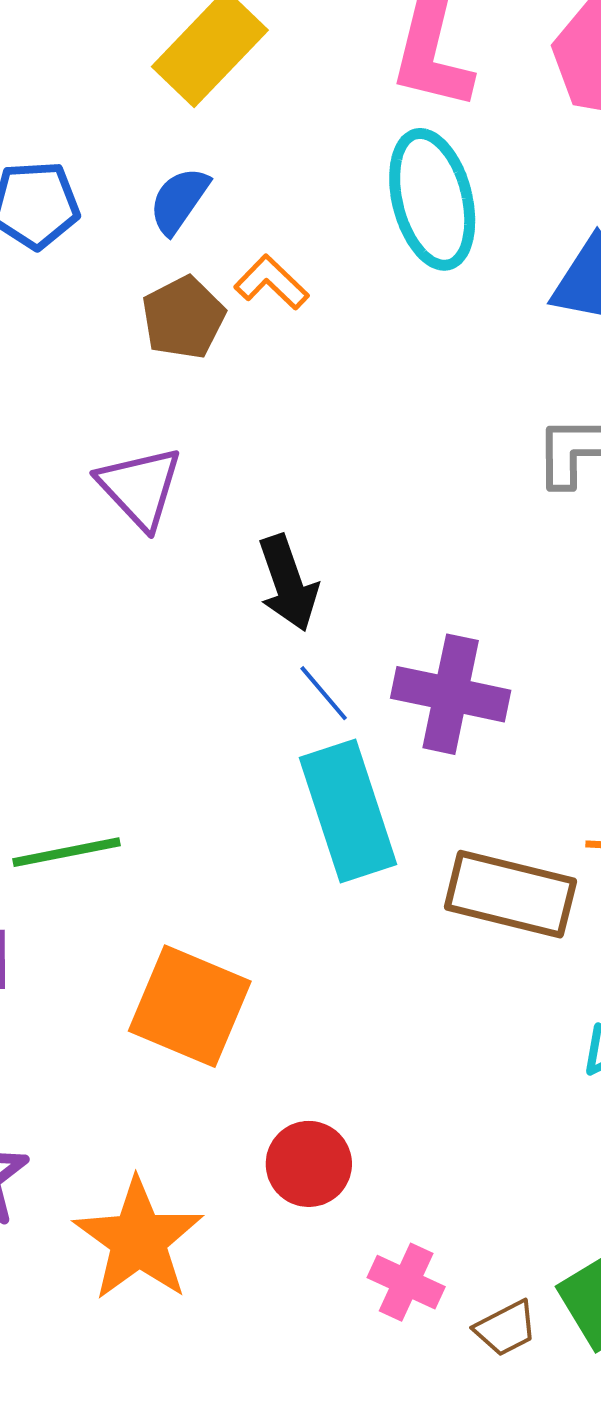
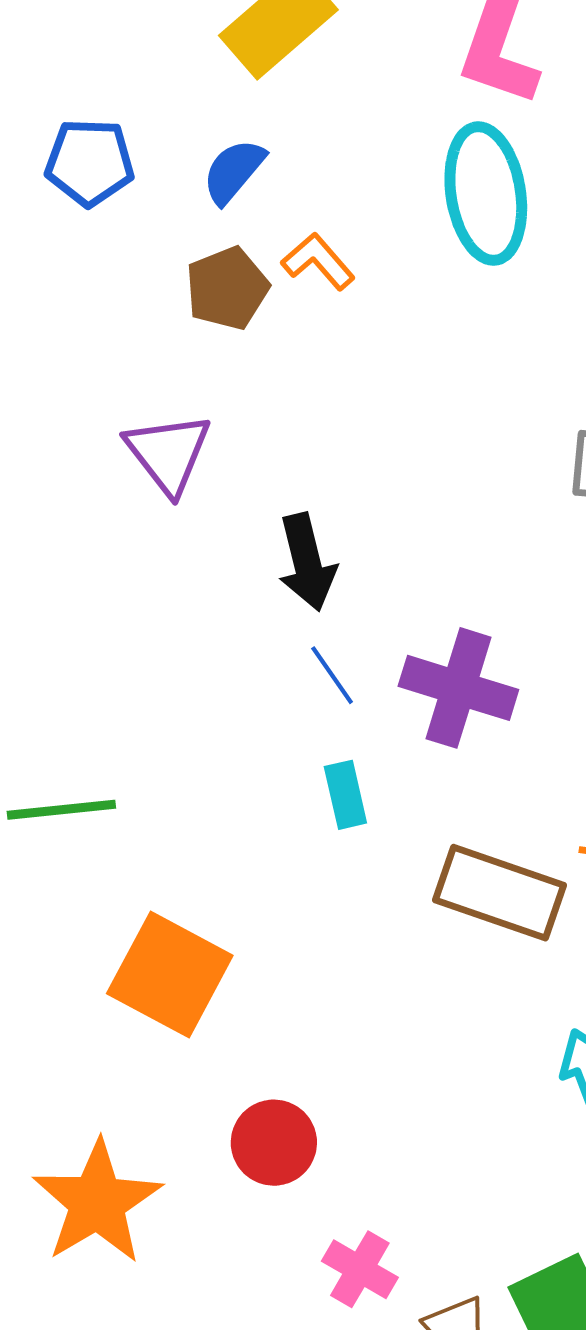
cyan rectangle: (348, 811) -> (345, 795), size x0.5

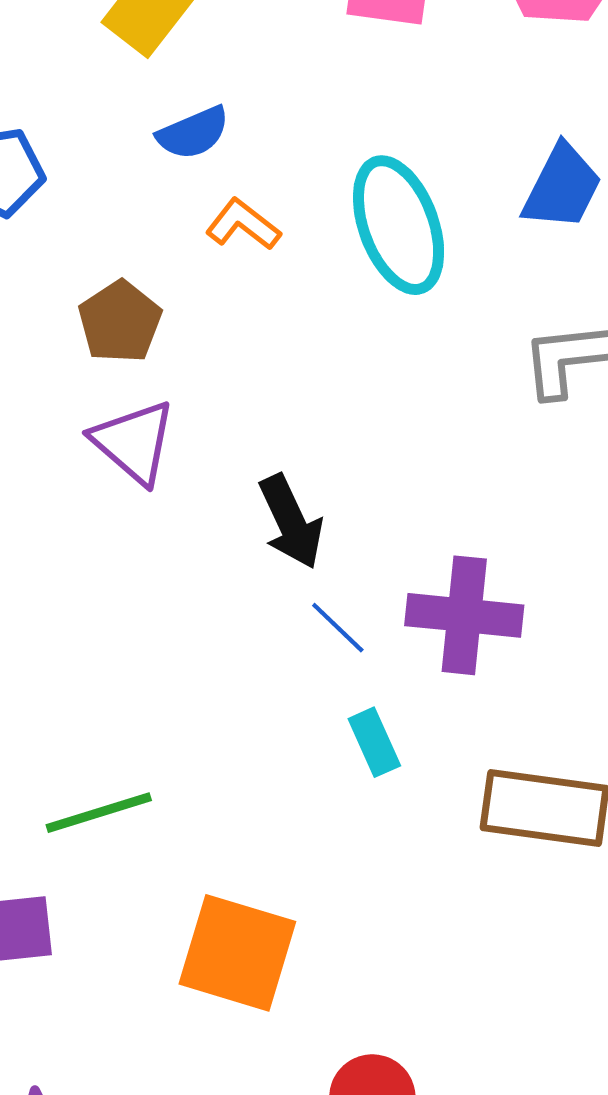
blue semicircle: (234, 171) -> (193, 133), moved, turned -142
cyan ellipse: (486, 194) -> (399, 225), moved
brown pentagon: (227, 288) -> (120, 322), moved

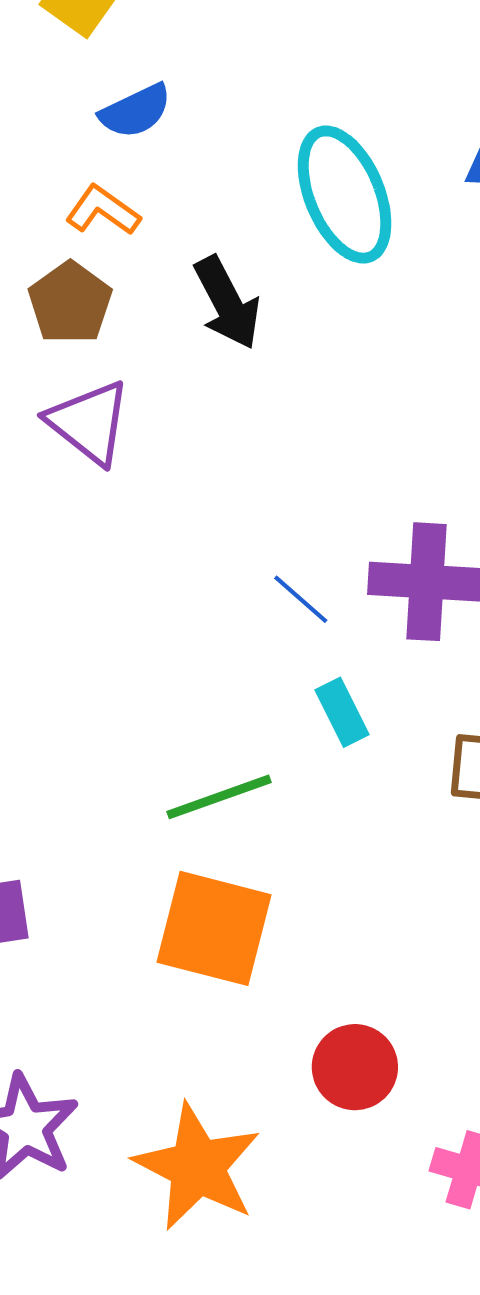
orange L-shape: (243, 224) -> (103, 210), moved
black arrow: (291, 522) -> (227, 303), moved
green line: (99, 813) -> (219, 797), moved

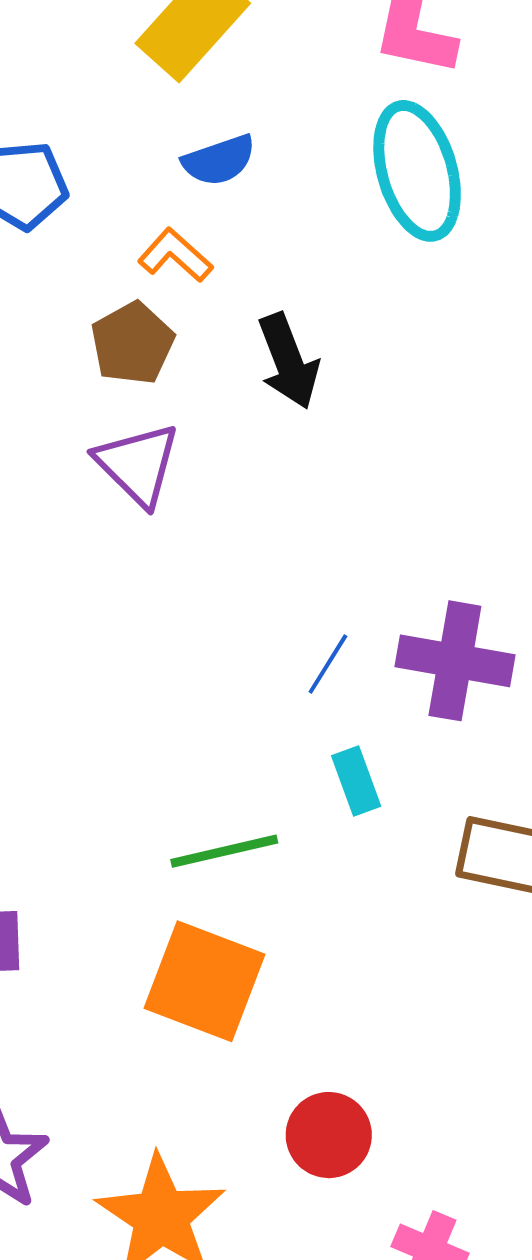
cyan ellipse: (345, 195) -> (417, 171), moved
blue line: (301, 599) -> (328, 664), turned 74

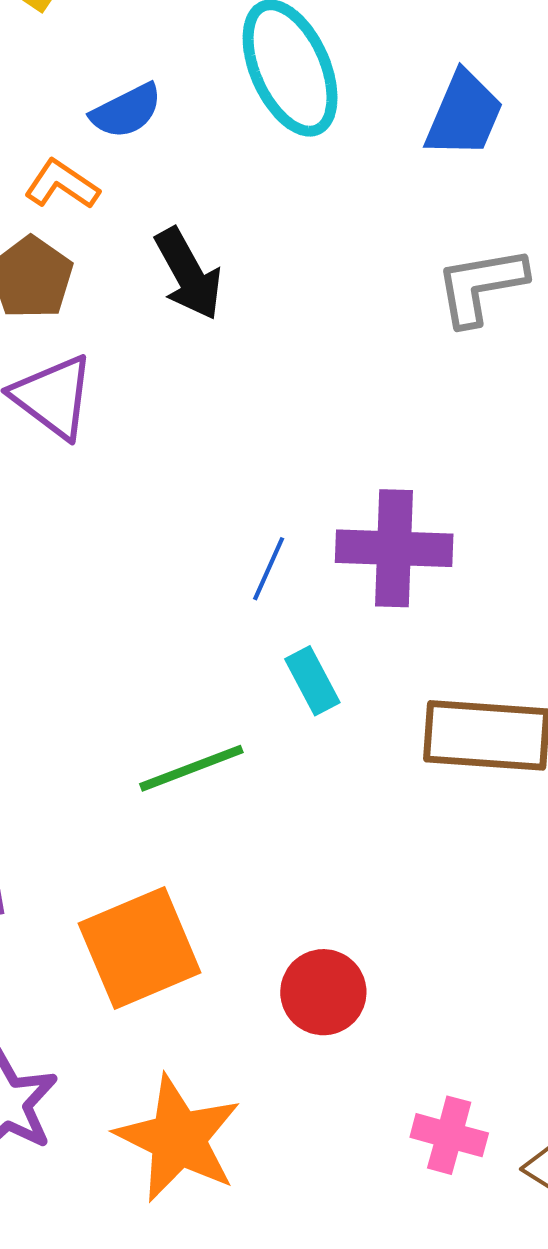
blue semicircle: (219, 160) -> (126, 111), moved
orange square: (204, 981) -> (140, 948), moved, turned -36
red circle: (329, 1135) -> (323, 992), moved

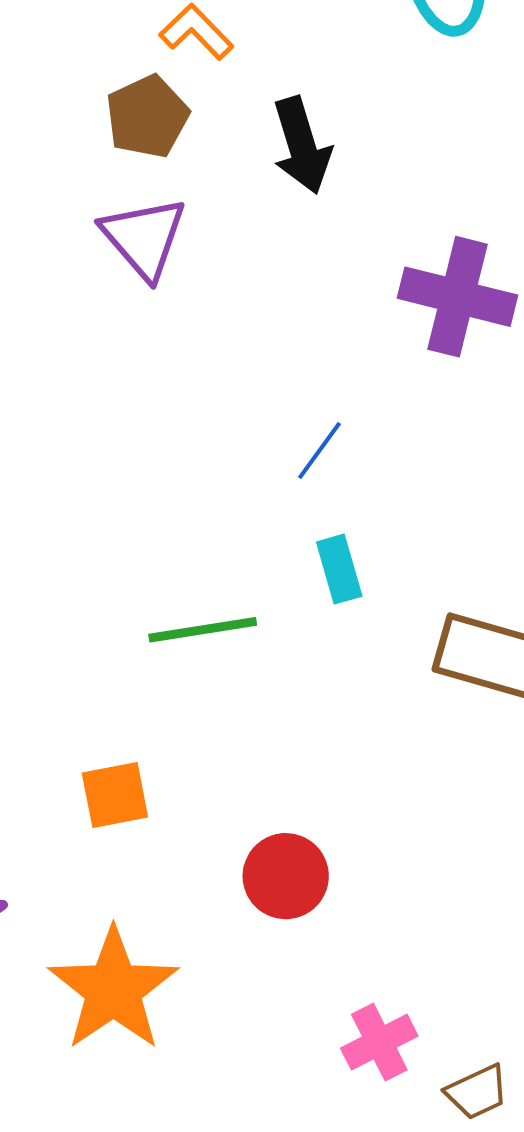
purple cross: (394, 548) -> (458, 297), moved
orange square: (140, 948) -> (115, 795), size x0.6
pink cross: (449, 1135) -> (379, 1042), turned 36

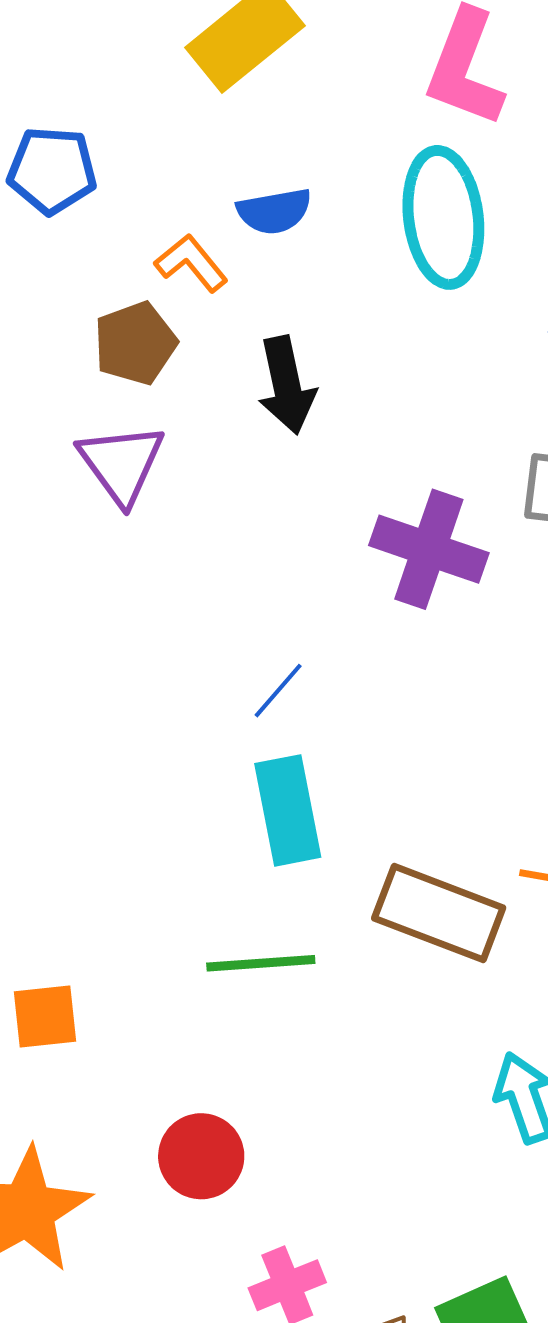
cyan rectangle: (339, 569) -> (288, 810), size x1.6
green line: (203, 630) -> (261, 963), moved
red circle: (286, 876) -> (201, 1156), moved

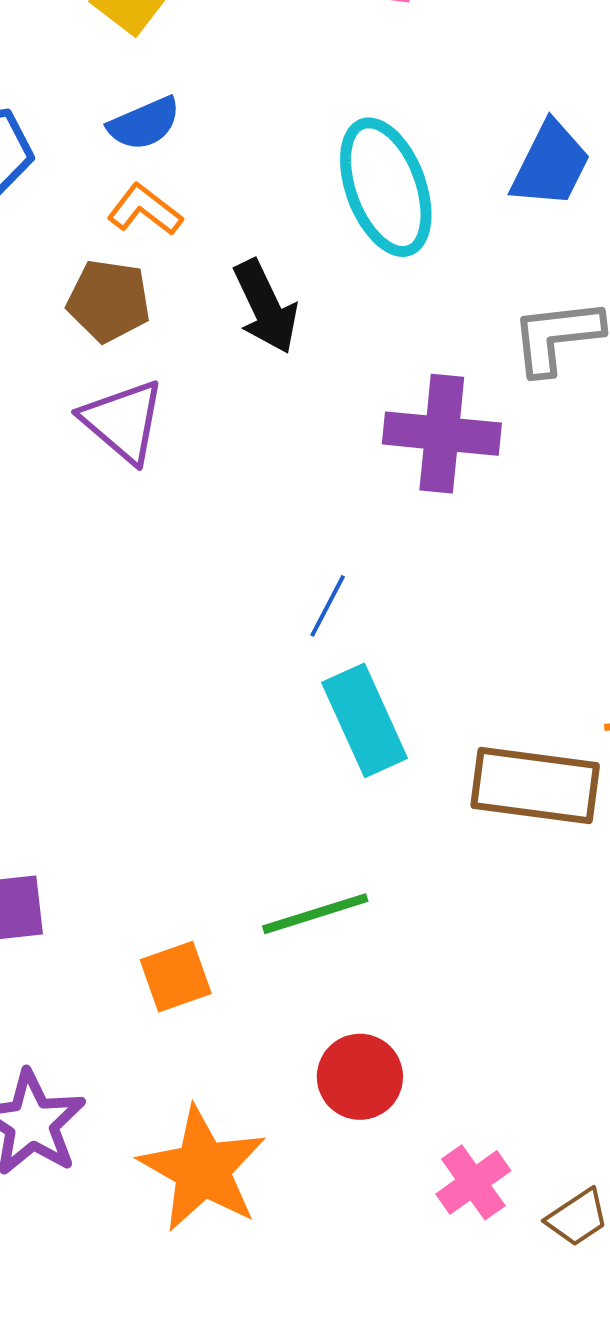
blue semicircle: (274, 211) -> (144, 124), moved
cyan ellipse: (443, 217) -> (386, 187), moved
brown pentagon: (135, 343) -> (109, 301), turned -30
green line: (261, 963) -> (315, 914), moved

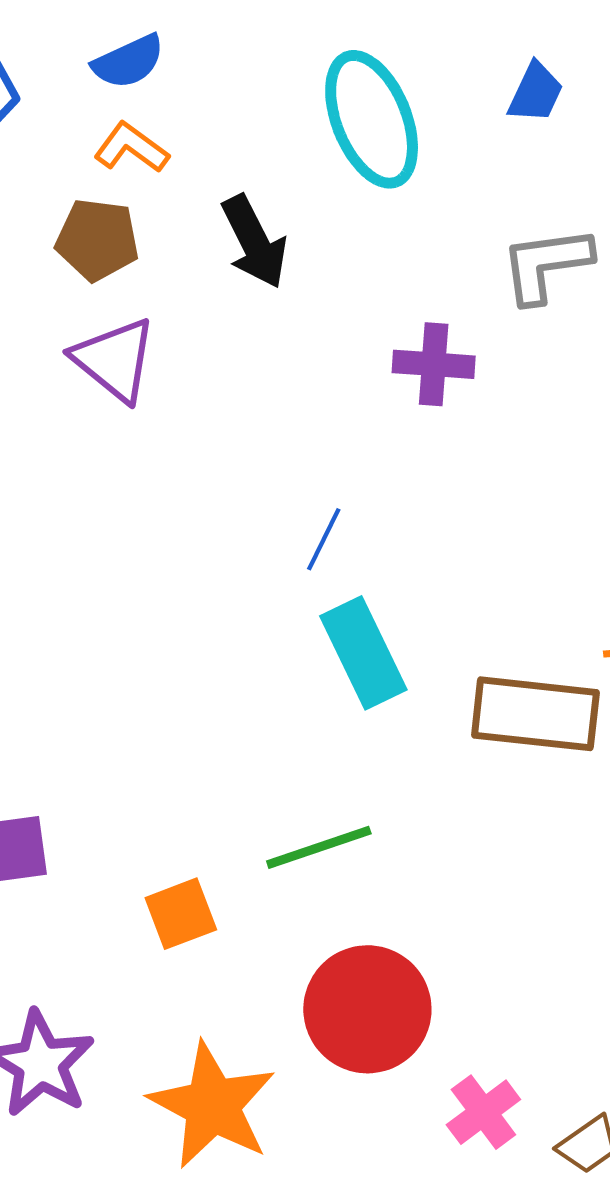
blue trapezoid: (551, 164) -> (536, 93), size x0.7
purple cross: (442, 434) -> (434, 364), size x0.7
red circle: (360, 1077) -> (367, 1009), size x1.5

